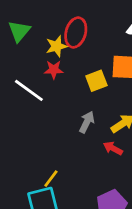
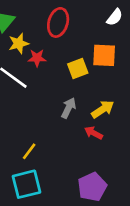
yellow star: (56, 46) -> (19, 43), moved
yellow line: (51, 179) -> (29, 151), moved

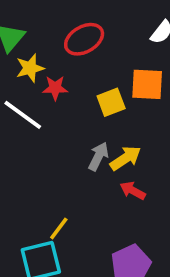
red ellipse: (58, 22) -> (84, 39), turned 44
yellow arrow: (103, 109) -> (125, 158), moved
yellow line: (29, 151) -> (59, 228), moved

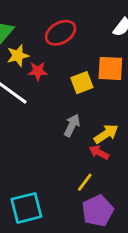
yellow arrow: (125, 158) -> (106, 134), moved
yellow line: (59, 228) -> (85, 182), moved

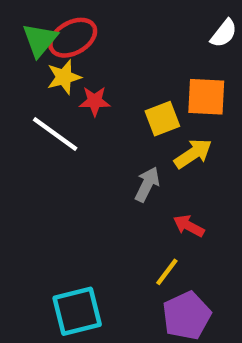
red ellipse: (61, 33) -> (73, 38), moved
yellow arrow: (106, 134) -> (193, 154), moved

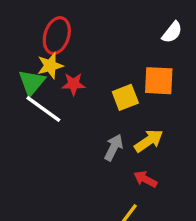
red ellipse: (73, 38) -> (57, 36), turned -42
green triangle: (40, 40) -> (32, 82), moved
yellow arrow: (193, 154) -> (149, 141), moved

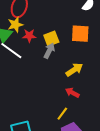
yellow square: (125, 97) -> (51, 39), moved
gray arrow: (114, 147) -> (49, 51), moved

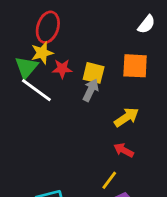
yellow square: (51, 39) -> (94, 73), turned 35

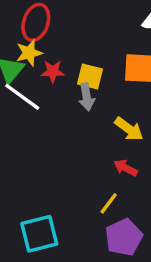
gray arrow: (91, 90) -> (87, 97), turned 145
yellow arrow: (126, 117) -> (129, 129), turned 70

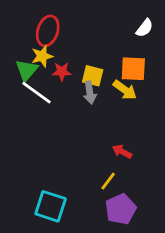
yellow arrow: (129, 129) -> (125, 90), moved
cyan square: (39, 234) -> (51, 206), turned 32

